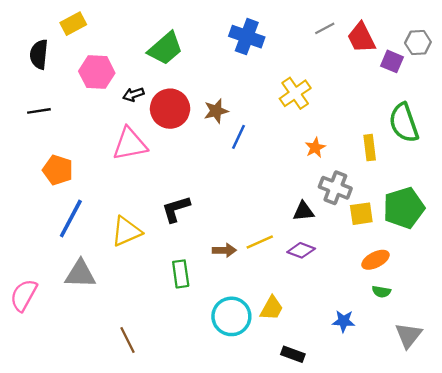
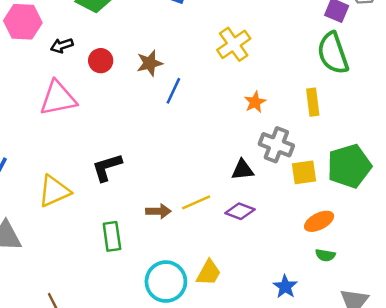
red circle: (170, 109) -> (101, 61), size x0.6
green semicircle: (404, 123) -> (333, 53), moved
blue star: (344, 321) -> (285, 287), turned 30

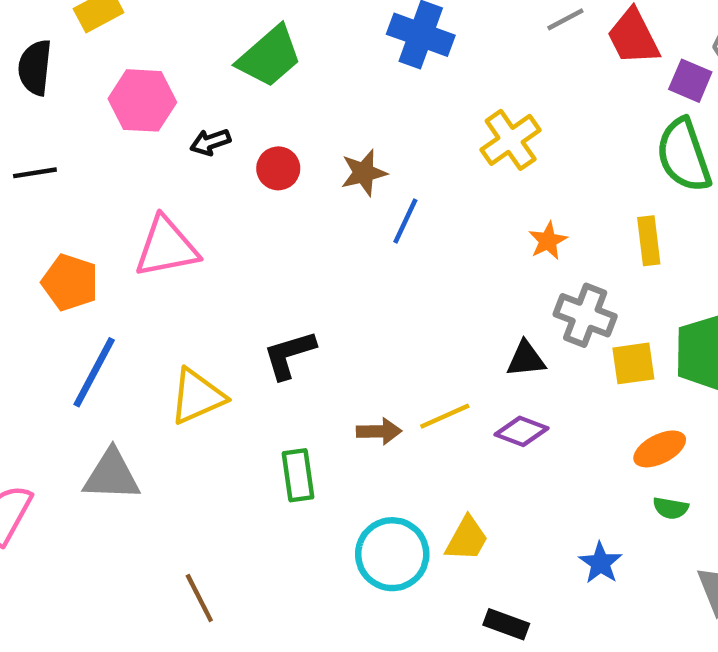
pink triangle: (58, 98) -> (166, 247), moved

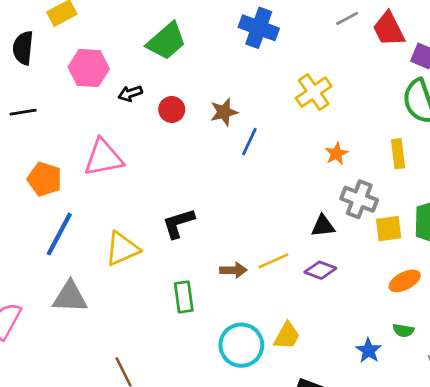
green semicircle: (671, 508) -> (403, 330), moved

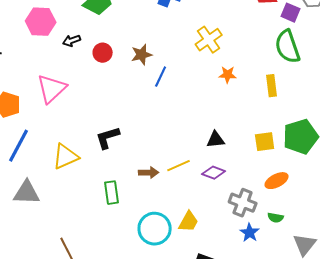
orange star: (336, 154) -> (228, 75), moved, turned 30
pink triangle: (103, 158) -> (52, 89), turned -32
gray cross: (359, 199) -> (243, 203), moved

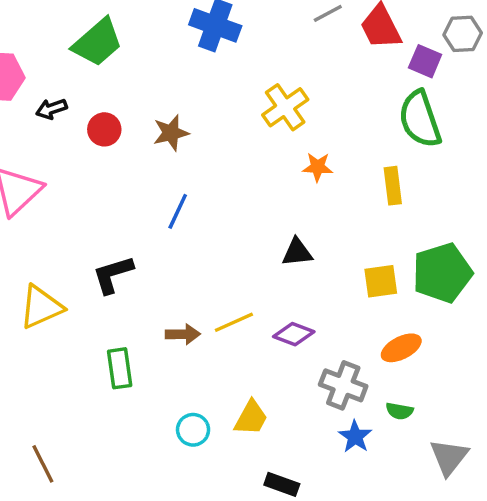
blue line: (161, 77) -> (178, 211), moved
black triangle: (216, 140) -> (297, 252), moved
cyan circle: (155, 229) -> (193, 430), size x0.6

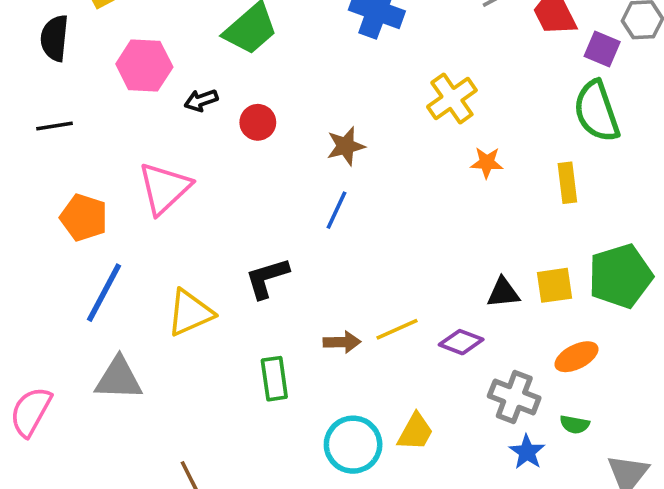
brown star: (171, 133) -> (346, 146), moved
black triangle: (297, 252) -> (503, 293), moved
cyan circle: (193, 430) -> (353, 445), size x1.6

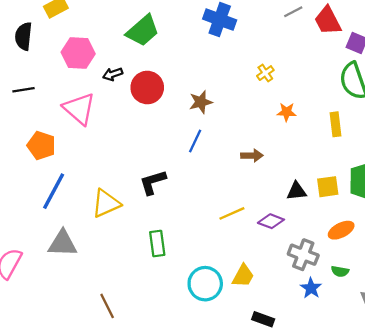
yellow cross: (452, 98) -> (265, 73), size x0.6
red circle: (258, 122) -> (147, 88), size x1.5
pink triangle: (164, 188) -> (79, 109), moved, turned -36
brown arrow: (342, 342) -> (252, 155), moved

